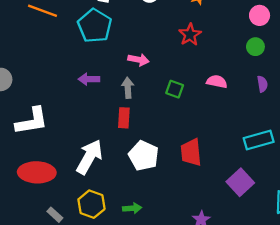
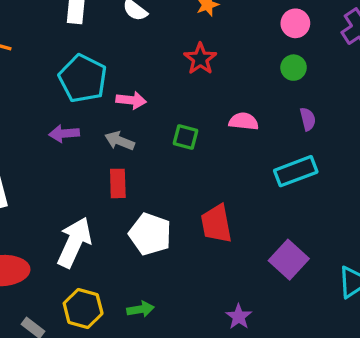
cyan pentagon: (95, 26) -> (83, 78), moved
gray arrow: (128, 88) -> (120, 141), turned -60
cyan rectangle: (259, 140) -> (296, 171), moved

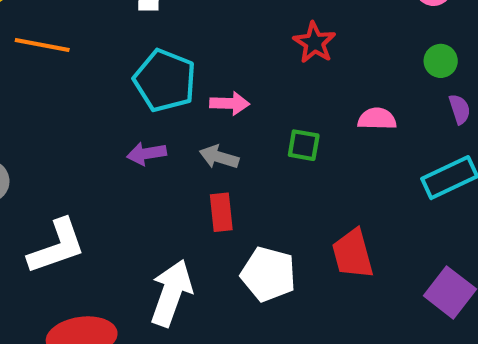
green circle: (294, 68) -> (441, 61), moved

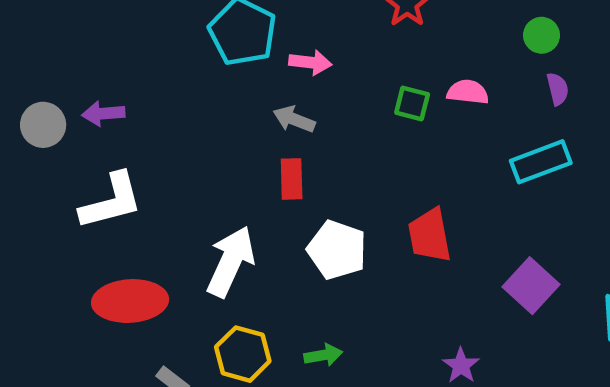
green square: (304, 145) -> (412, 103), moved
purple arrow: (147, 154) -> (103, 114), moved

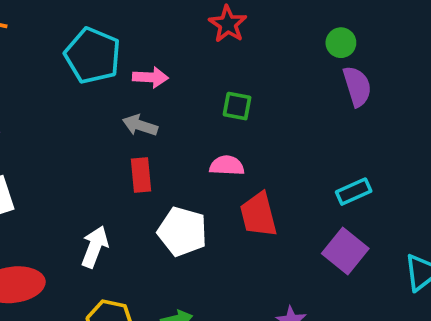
purple semicircle: (558, 89) -> (357, 86), size x1.5
pink semicircle: (468, 92) -> (227, 166), moved
cyan rectangle: (541, 162) -> (354, 192), moved, size x0.7
white arrow: (231, 262) -> (95, 247), size x0.7

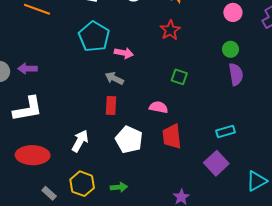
green square: (237, 106) -> (179, 77), moved

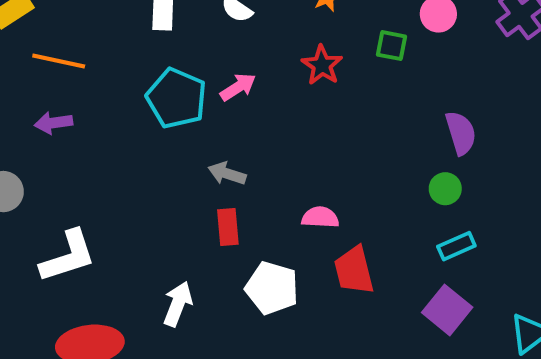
green circle: (230, 49) -> (445, 189), moved
pink arrow: (124, 53) -> (238, 87), moved, turned -36
purple arrow: (27, 69) -> (53, 123), moved
green square: (179, 77) -> (392, 46), moved

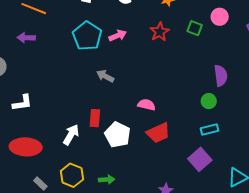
red rectangle: (228, 227) -> (95, 118), moved
white L-shape: (68, 256) -> (22, 103), size x0.7
red trapezoid: (354, 270) -> (158, 133), turned -110

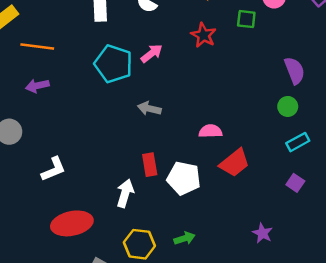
purple square: (200, 159) -> (295, 183), size x0.6

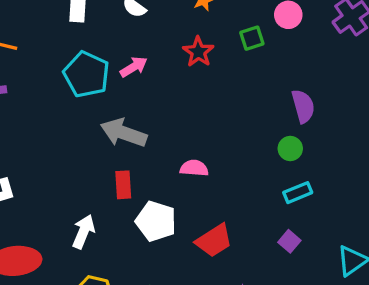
green square: (246, 19) -> (252, 38), turned -30
gray arrow: (149, 109) -> (124, 133), size x1.6
red trapezoid: (234, 163) -> (214, 241), moved
red rectangle: (150, 165) -> (123, 185), moved

